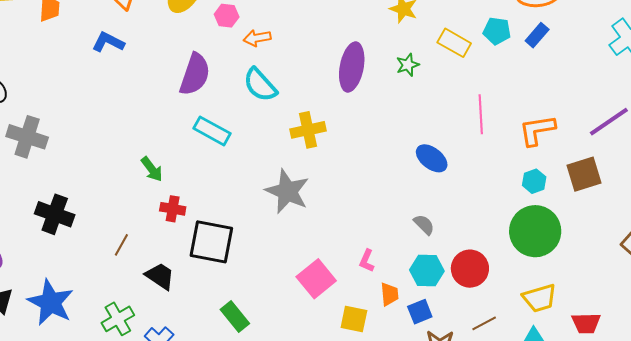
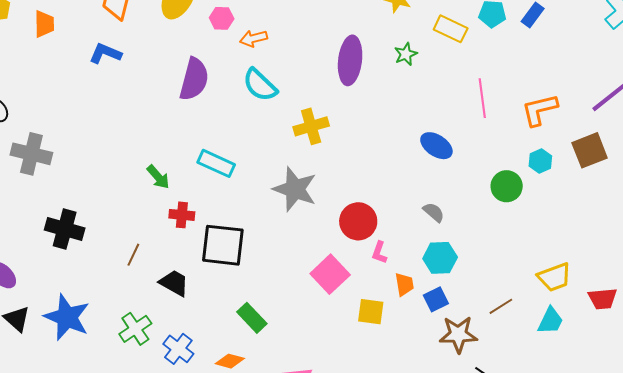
cyan rectangle: (212, 131) -> (216, 163), moved
green circle: (535, 231) -> (507, 186), moved, size x0.6
red circle: (470, 269) -> (358, 221), moved

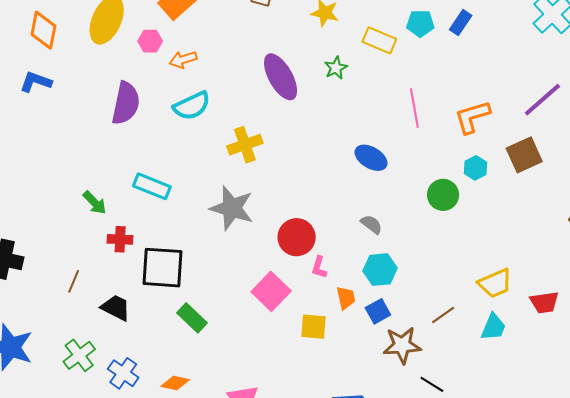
purple ellipse: (350, 60) -> (281, 77), turned -33
cyan semicircle: (260, 85) -> (192, 106), turned -66
green rectangle: (252, 318) -> (192, 318), moved

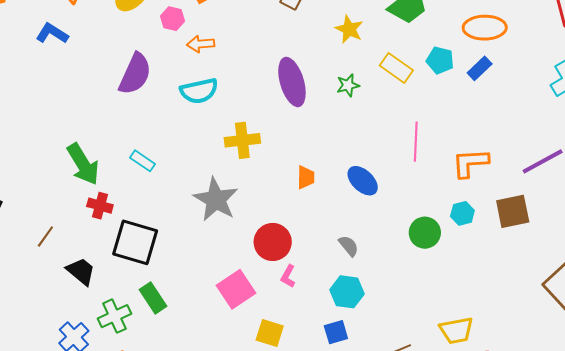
cyan rectangle: (152, 186) -> (143, 161), size x0.7
green arrow: (95, 203) -> (83, 164), size x1.6
orange trapezoid: (346, 298) -> (306, 177), moved
green cross: (79, 355) -> (115, 316), moved

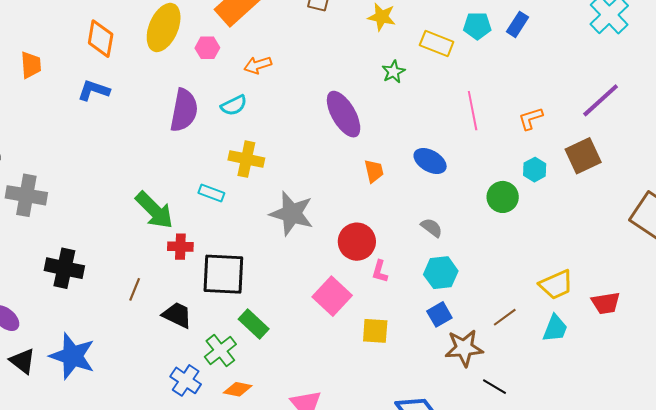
orange arrow: (201, 44) -> (258, 65), moved
purple ellipse: (292, 82) -> (344, 114), moved
cyan semicircle: (199, 91) -> (234, 105), moved, size x0.7
yellow cross: (242, 140) -> (246, 159), moved, turned 32
orange L-shape: (470, 163) -> (531, 119), size x0.7

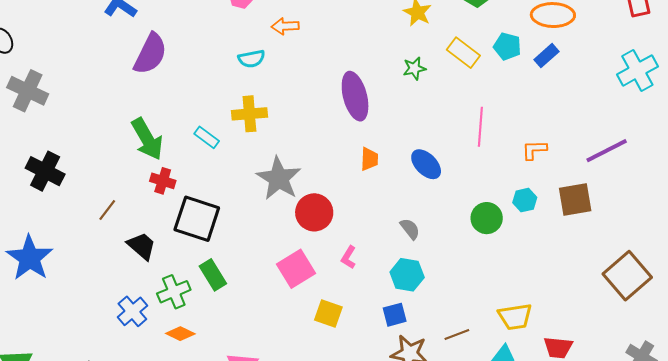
purple semicircle: (184, 110) -> (150, 54), moved
yellow cross: (246, 159) -> (249, 114), turned -32
red circle: (357, 242) -> (314, 212), moved

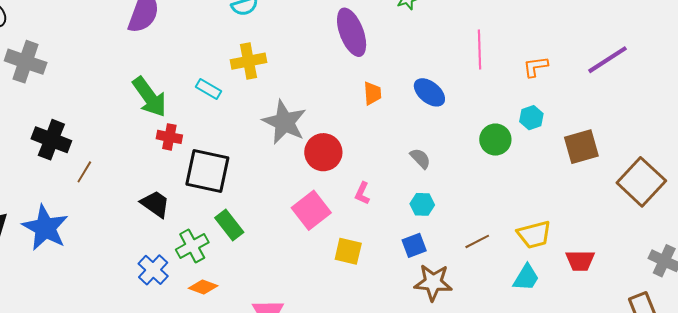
brown square: (575, 200) -> (581, 147), moved
brown line: (107, 210) -> (84, 172), moved
cyan hexagon: (407, 275) -> (422, 204), size x0.7
brown line: (457, 335) -> (477, 241), moved

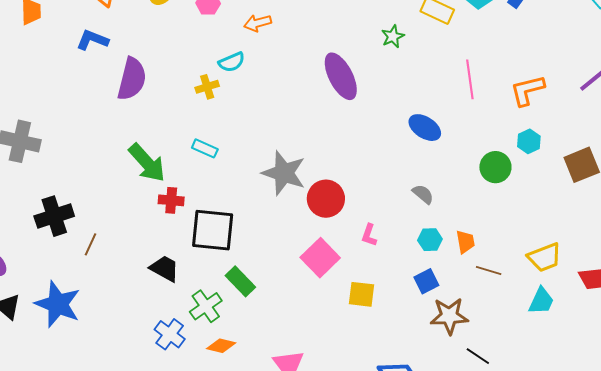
yellow cross: (249, 61) -> (207, 87), moved, size x0.7
orange L-shape: (536, 67) -> (527, 90), size x1.4
orange trapezoid: (372, 93) -> (465, 242), moved
black cross: (51, 140) -> (54, 216), turned -33
brown line: (477, 241) -> (489, 270), turned 50

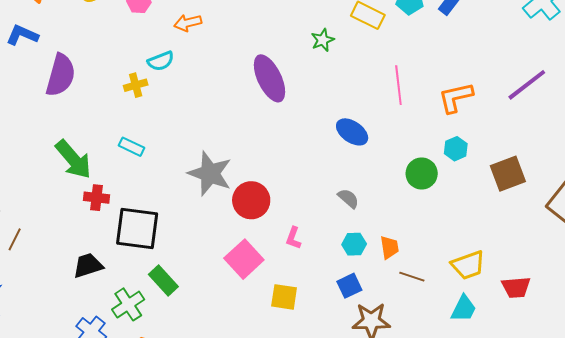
black trapezoid: (165, 268) -> (88, 266), turned -48

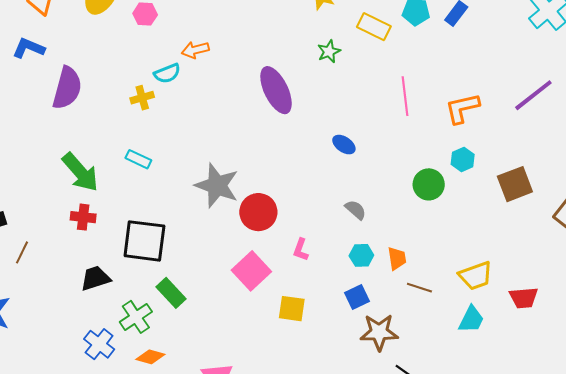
orange arrow: (188, 23) -> (195, 50), moved
blue ellipse: (352, 132) -> (344, 145), moved, size x0.7
red cross: (97, 198) -> (83, 217), moved

